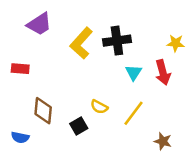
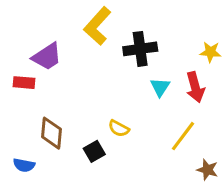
purple trapezoid: (39, 24) -> (47, 57), moved
yellow L-shape: (81, 43) -> (97, 26), moved
yellow line: (134, 113) -> (183, 136), moved
brown star: (163, 141) -> (207, 170), moved

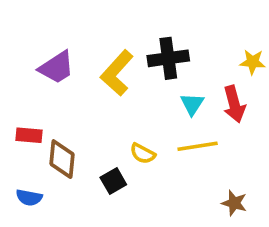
yellow L-shape: (97, 26) -> (117, 73), moved
red rectangle: (24, 83) -> (29, 135), moved
yellow line: (183, 136) -> (198, 146), moved, turned 44
brown star: (207, 170) -> (234, 203), moved

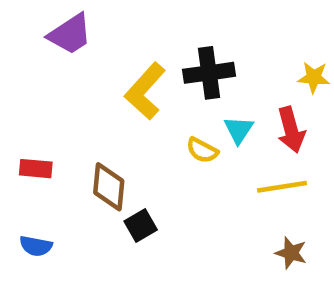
purple trapezoid: (57, 67) -> (70, 34), moved
yellow line: (198, 146) -> (282, 187), moved
yellow semicircle: (143, 154) -> (202, 150), moved
brown diamond: (62, 159) -> (109, 187), moved

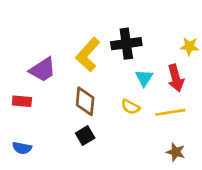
purple trapezoid: (70, 34) -> (43, 70), moved
yellow semicircle: (202, 150) -> (130, 107), moved
brown diamond: (109, 187) -> (85, 101), moved

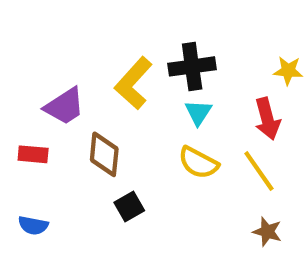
cyan triangle: (144, 78) -> (198, 112), moved
brown diamond: (85, 101) -> (104, 154), moved
yellow semicircle: (130, 107) -> (198, 163), size x1.4
yellow line: (170, 112) -> (259, 171), turned 64

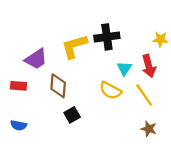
yellow L-shape: (133, 83) -> (74, 46), turned 32
cyan triangle: (198, 112) -> (124, 68), moved

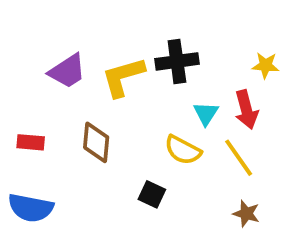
purple trapezoid: (36, 59) -> (67, 71), moved
black square: (72, 115) -> (152, 194), moved, turned -35
blue semicircle: (19, 125) -> (31, 208), size x1.6

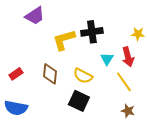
purple trapezoid: (67, 71) -> (35, 16), moved
red rectangle: (31, 142) -> (16, 74), turned -40
yellow semicircle: (183, 150) -> (83, 76), moved
black square: (152, 194) -> (79, 101), size x1.5

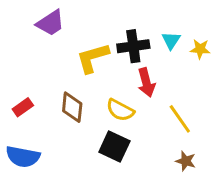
red arrow: (128, 57) -> (146, 83), moved
cyan triangle: (107, 59) -> (171, 40), moved

